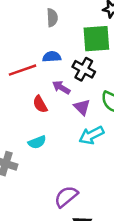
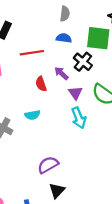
blue semicircle: (52, 57) -> (64, 38), moved
cyan arrow: (91, 135) -> (79, 118), turned -95

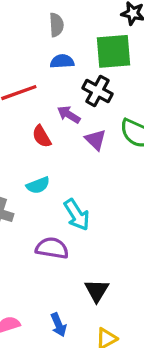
cyan arrow: (79, 118) -> (77, 215), moved
purple semicircle: (48, 165) -> (52, 248), moved, turned 50

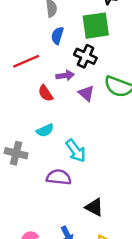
blue semicircle: (62, 61) -> (57, 36), turned -66
purple arrow: (69, 115) -> (65, 75), turned 144
black triangle: (97, 291) -> (94, 207), turned -30

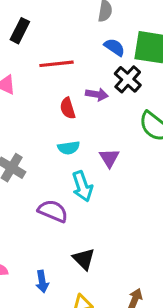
blue semicircle: (57, 36) -> (114, 47), moved, turned 90
purple triangle: (86, 93) -> (109, 158), moved
cyan semicircle: (45, 130) -> (69, 148), moved

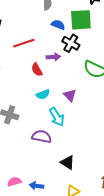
blue arrow: (42, 282) -> (37, 186), moved, turned 120

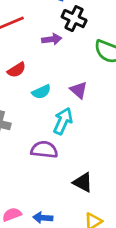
red semicircle: (37, 70) -> (17, 70), moved, turned -88
cyan arrow: (57, 117) -> (63, 121), turned -120

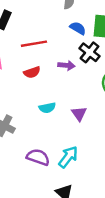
red semicircle: (17, 70) -> (32, 72), moved
cyan arrow: (63, 121) -> (68, 157), moved

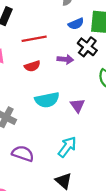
blue semicircle: (78, 28) -> (76, 24), turned 126
cyan semicircle: (47, 108) -> (47, 100), size x1.5
purple semicircle: (38, 157) -> (23, 154), moved

